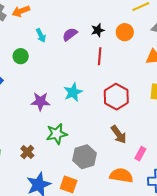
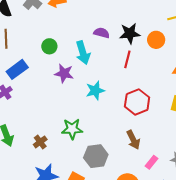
black star: (98, 30) -> (130, 33), size x1.5
purple semicircle: (70, 34) -> (102, 33), turned 42
cyan arrow: (41, 35) -> (83, 53), moved, size x1.6
purple star: (40, 101) -> (64, 73), moved

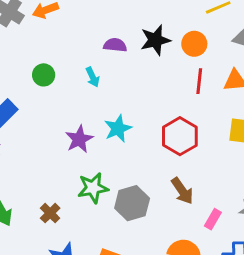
cyan arrow: (83, 53) -> (93, 77), size x0.6
red line: (127, 59) -> (199, 81), moved
purple star: (64, 73) -> (79, 139), moved, turned -30
gray hexagon: (96, 156) -> (132, 203), moved

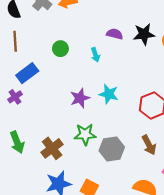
cyan star: (118, 128) -> (109, 94), turned 30
brown cross: (50, 213) -> (52, 148), size x1.5

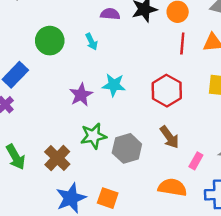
green circle: (60, 49) -> (50, 41), size x1.5

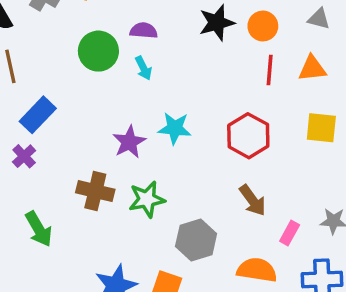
purple semicircle: (110, 14) -> (144, 31), moved
green circle: (50, 41) -> (98, 51), moved
gray hexagon: (127, 148) -> (196, 240), moved
brown cross: (57, 158) -> (95, 191), moved, turned -30

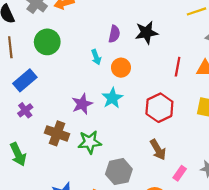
orange circle: (263, 26) -> (121, 68), moved
purple semicircle: (144, 31) -> (114, 34), moved, turned 91
green circle: (98, 51) -> (47, 42), moved
cyan star: (175, 128) -> (112, 98), turned 30
purple cross: (24, 156) -> (25, 110), moved

